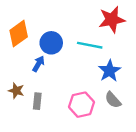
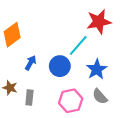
blue circle: (51, 43) -> (60, 66), moved
cyan line: (90, 45) -> (78, 46), turned -60

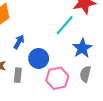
blue circle: (60, 66) -> (39, 58), moved
gray semicircle: (100, 96) -> (85, 74), turned 56

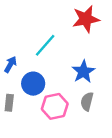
cyan line: (65, 25) -> (45, 45), moved

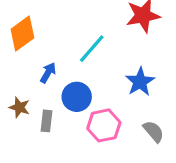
gray semicircle: (87, 102) -> (154, 131), moved, turned 126

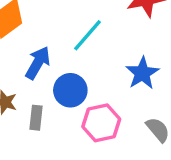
blue arrow: (48, 73) -> (38, 63), size x1.4

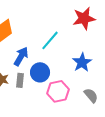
gray rectangle: (36, 118) -> (20, 80), moved

